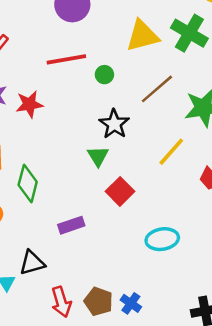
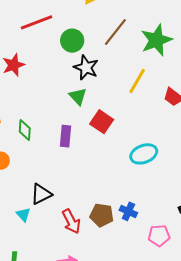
green circle: (104, 75) -> (72, 41), moved, size x1.5
green diamond: (28, 183) -> (25, 130), size x0.7
purple rectangle: (71, 225) -> (66, 136), moved, turned -55

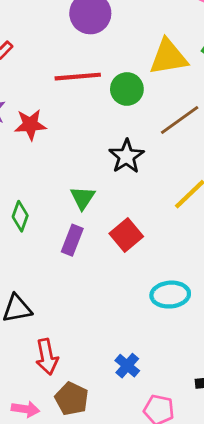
green circle: (72, 41) -> (127, 89), moved
green triangle: (78, 96) -> (83, 198), moved
brown pentagon: (102, 215) -> (72, 399), moved

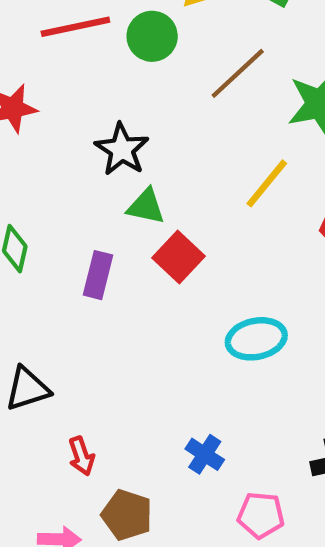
black star: (126, 156) -> (122, 149), moved
green triangle: (83, 198) -> (146, 206), moved, turned -44
red arrow: (47, 357) -> (81, 456), size x0.7

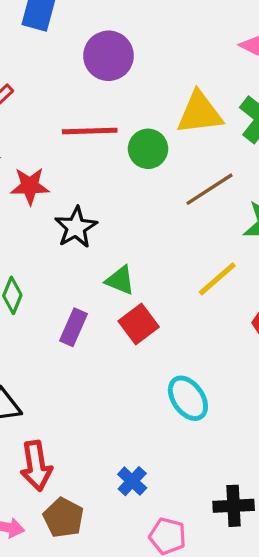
black star: (122, 149) -> (76, 227), moved
cyan ellipse: (256, 339) -> (188, 398), turned 57
red arrow: (81, 456) -> (36, 466), size x1.6

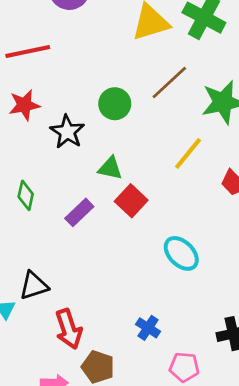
red line: (90, 131) -> (28, 52), moved
green circle: (148, 149) -> (115, 104), moved
purple rectangle: (74, 327) -> (79, 212), turned 32

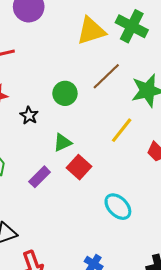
black star: (67, 132) -> (29, 115), size x0.7
green triangle: (110, 168) -> (62, 143), turned -36

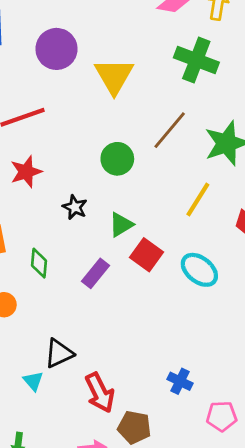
yellow triangle: (91, 31) -> (114, 76), moved, turned -36
black star: (29, 115) -> (75, 207), moved
cyan ellipse: (118, 207) -> (199, 270), moved

